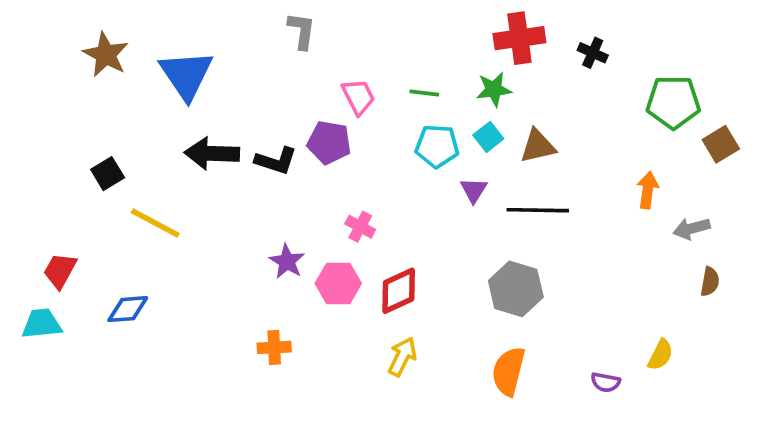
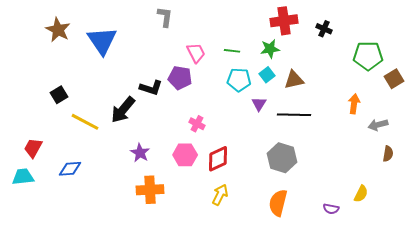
black arrow: (212, 153) -> (123, 110), moved, turned -52
purple star: (287, 261) -> (140, 153), moved
orange cross: (274, 347) -> (150, 190), size x1.5

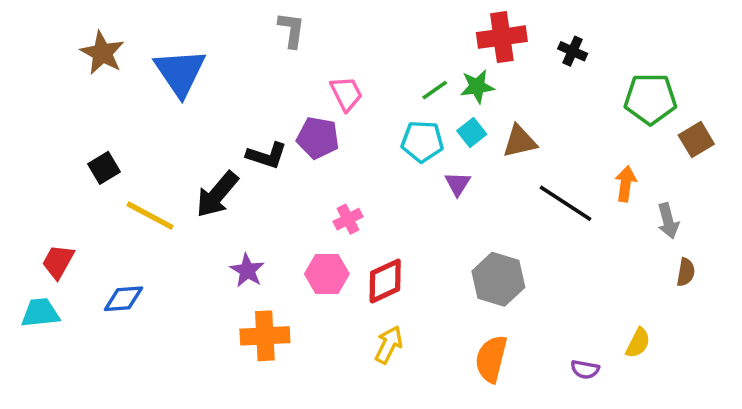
green line: (232, 51) -> (435, 90), moved, turned -42
black line: (294, 115) -> (566, 203), moved, turned 32
pink cross: (197, 124) -> (348, 219), turned 35
gray arrow: (378, 125) -> (668, 221), turned -90

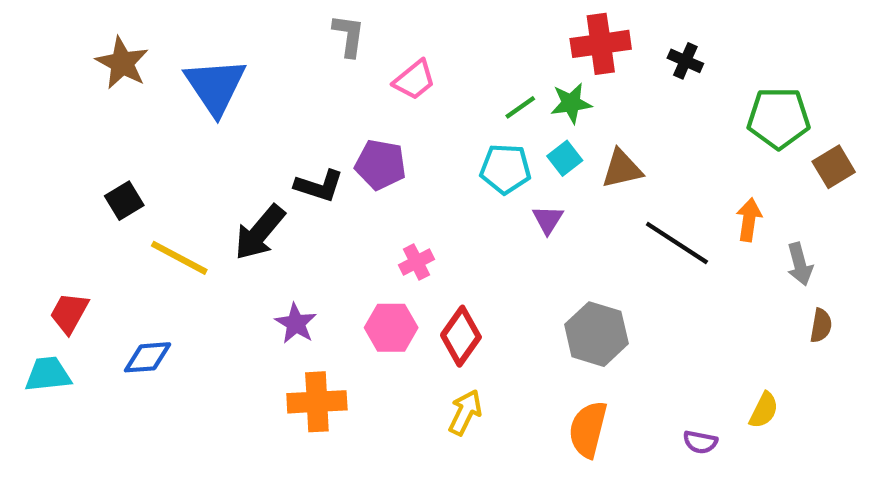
pink trapezoid: (346, 94) -> (414, 80), moved, turned 78
red diamond: (385, 281) -> (461, 336), turned -30

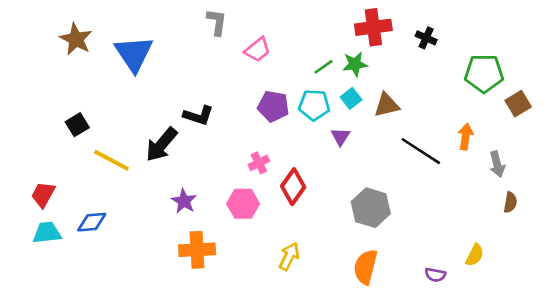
purple pentagon: (380, 165) -> (273, 106), moved
red diamond: (461, 336) -> (293, 187), moved
cyan trapezoid: (48, 374) -> (47, 233), moved

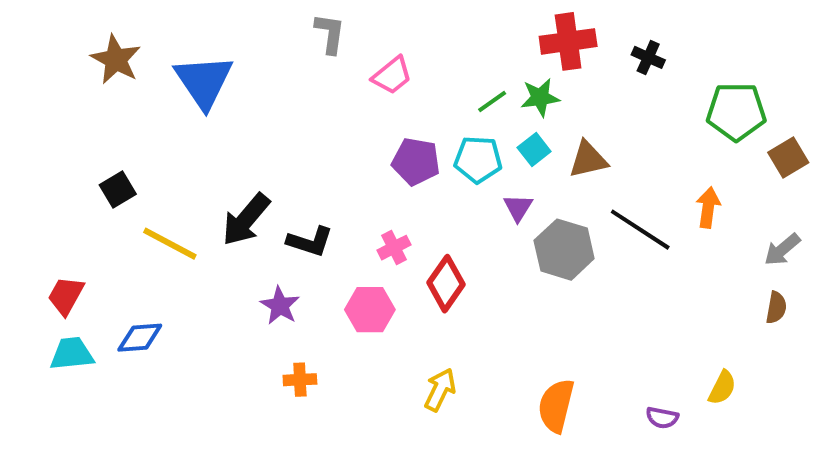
black L-shape: (198, 116) -> (310, 242), moved
gray arrow: (497, 164) -> (782, 250), moved, turned 65
gray hexagon: (371, 208) -> (564, 250), moved
orange cross: (197, 250) -> (300, 380), size x0.6

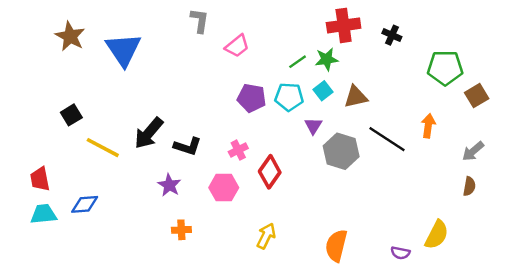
red trapezoid: (66, 296) -> (40, 179), turned -40
yellow semicircle: (722, 388) -> (437, 235), size x1.4

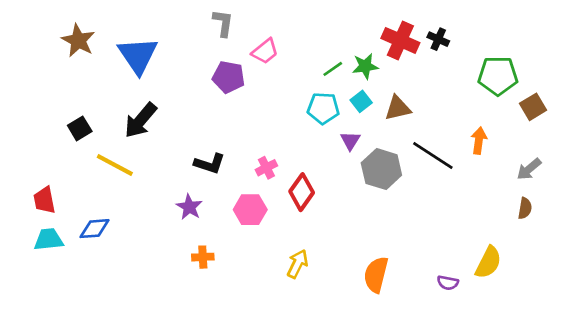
red cross: (344, 25) -> (400, 40), moved, turned 32
purple pentagon: (252, 98) -> (229, 77), moved
black arrow: (149, 133) -> (141, 120), moved

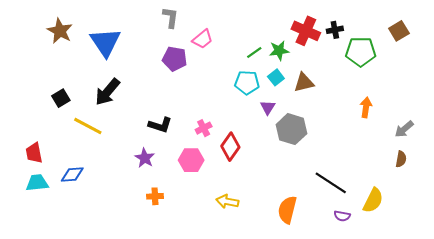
black cross: (438, 39) -> (335, 30), turned -35
green pentagon: (498, 76) -> (361, 52), moved
brown square: (533, 107) -> (399, 31), moved
black line: (433, 156) -> (331, 183), moved
yellow arrow: (298, 264) -> (227, 201), turned -105

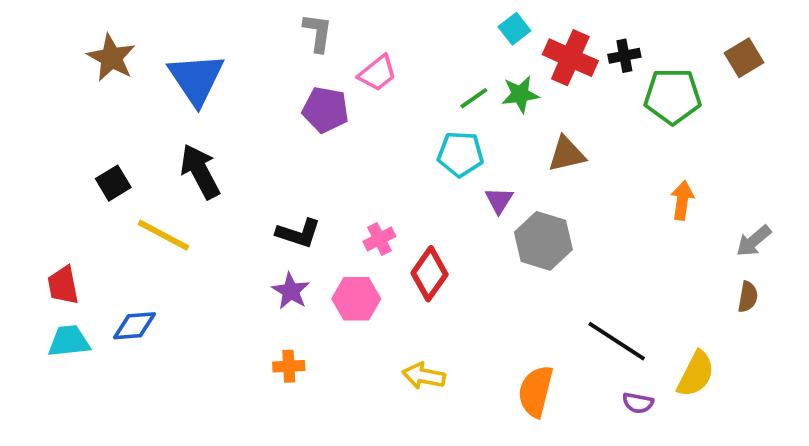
cyan square: (276, 77) -> (514, 29), moved
black arrow: (107, 92) -> (200, 171), turned 112
purple star: (145, 158) -> (291, 291), moved

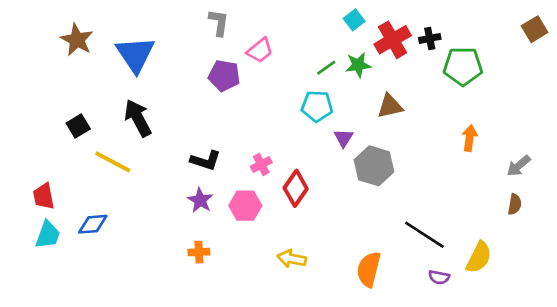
red cross: (570, 58) -> (393, 40), turned 36
brown square: (744, 58) -> (535, 29), moved
cyan trapezoid: (69, 341) -> (48, 235), turned 116

